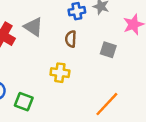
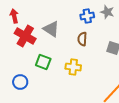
green square: (24, 102) -> (43, 62), moved

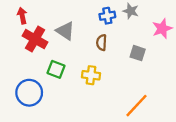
blue circle: (20, 82) -> (29, 93), size x1.5

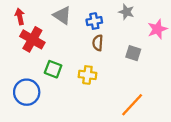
blue cross: (107, 16) -> (94, 21), moved
gray triangle: (65, 31) -> (62, 15), moved

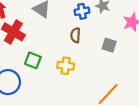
blue cross: (94, 21) -> (82, 11), moved

